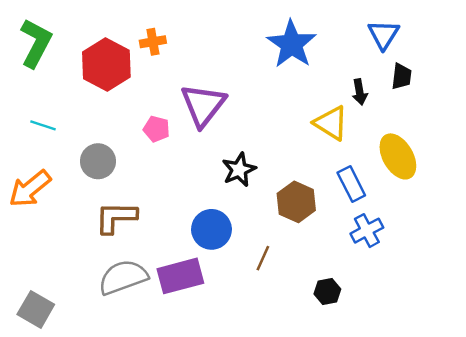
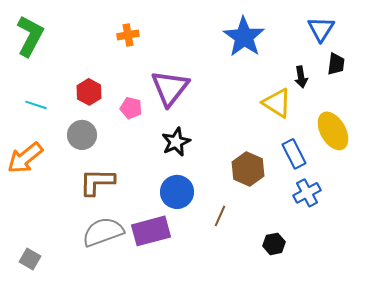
red hexagon: (106, 64) -> (89, 92), moved, size x0.6
black star: (239, 170) -> (176, 142), moved
gray square: (36, 309) -> (30, 259), size x0.7

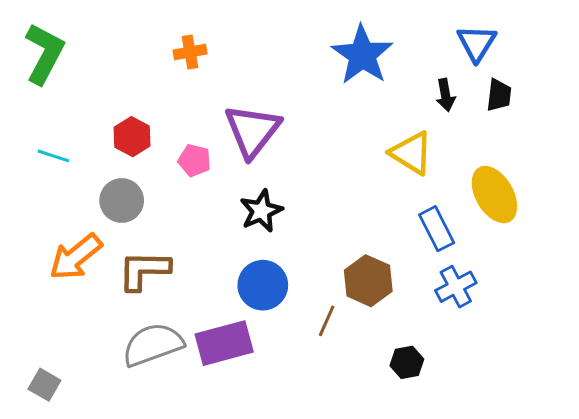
black arrow: (301, 77) -> (445, 95), moved
orange arrow: (25, 158) -> (76, 257), moved
brown hexagon: (248, 169) -> (368, 281), moved

